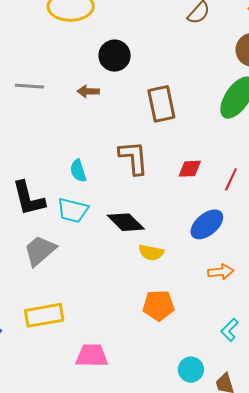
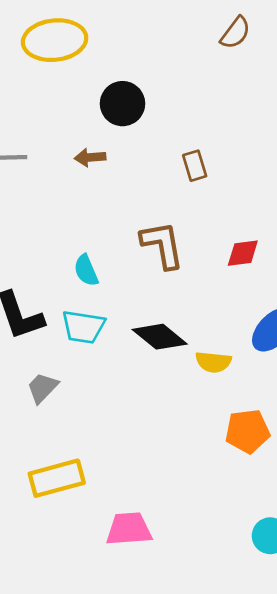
brown rectangle: (161, 104) -> (195, 166), size x0.6
gray trapezoid: (40, 251) -> (42, 388), size x0.7
yellow semicircle: (151, 253) -> (213, 362), moved
orange pentagon: (158, 305) -> (247, 431), moved

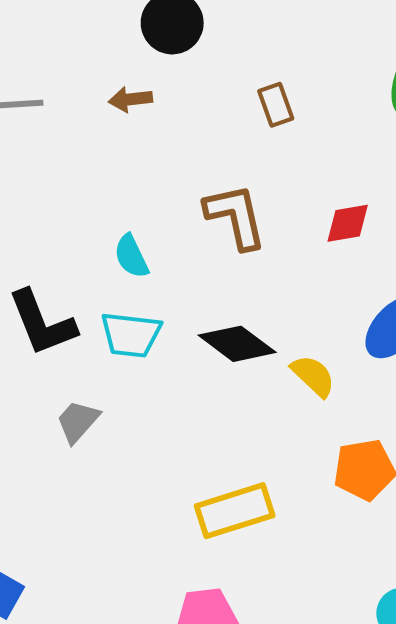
yellow semicircle: (213, 362) -> (313, 376), turned -140
yellow rectangle: (57, 478) -> (235, 511), moved

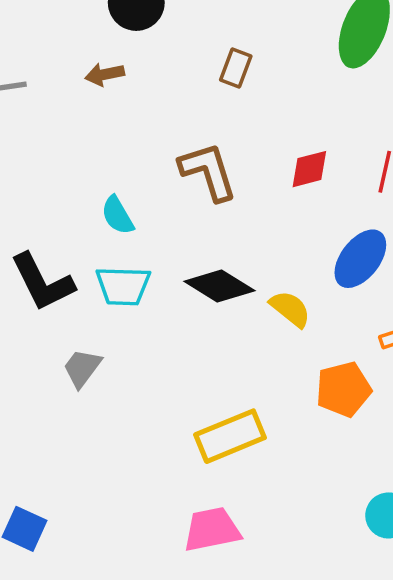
brown rectangle: (276, 105) -> (236, 68), turned 45

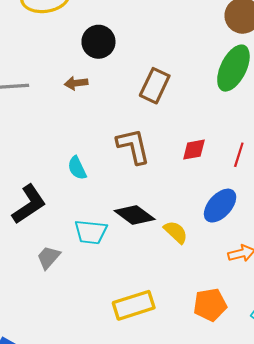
brown rectangle: (236, 68) -> (155, 86), size x1.5
black L-shape: (42, 282) -> (29, 204), turned -102
cyan trapezoid: (123, 286) -> (91, 232), moved
orange pentagon: (343, 389) -> (210, 305), moved

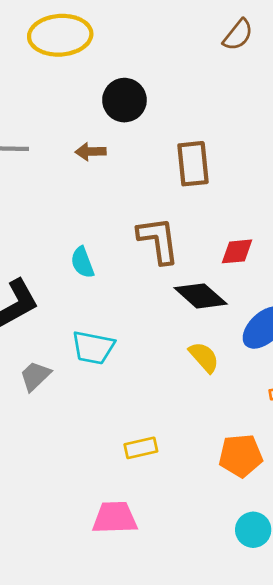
brown rectangle: (155, 86) -> (193, 164), turned -36
black diamond: (135, 215) -> (201, 296), moved
yellow rectangle: (134, 305) -> (141, 448), size x0.6

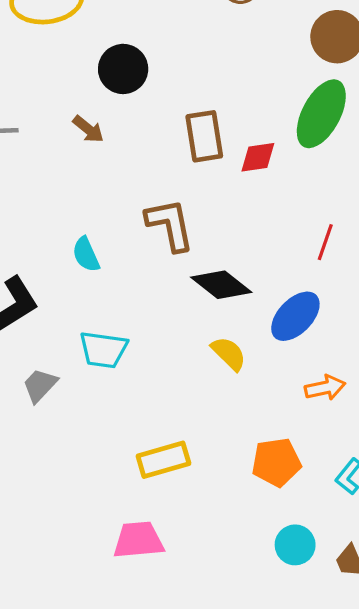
brown arrow: (91, 152) -> (88, 129), turned -136
red diamond: (237, 251) -> (258, 157), moved
yellow rectangle: (141, 448) -> (163, 460), size x1.4

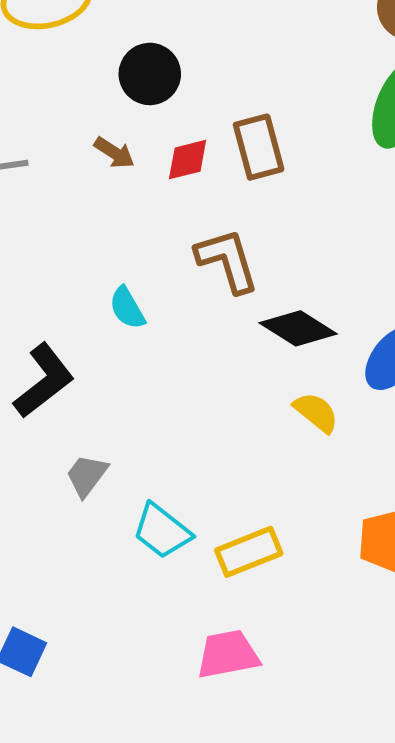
red diamond: (258, 157) -> (188, 160), moved
cyan trapezoid: (103, 350) -> (162, 531), moved, turned 36

